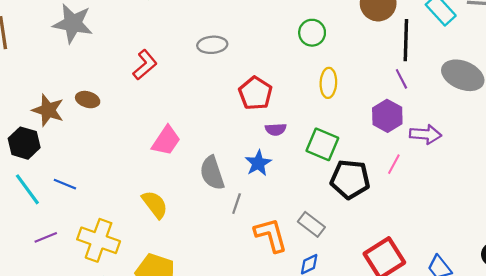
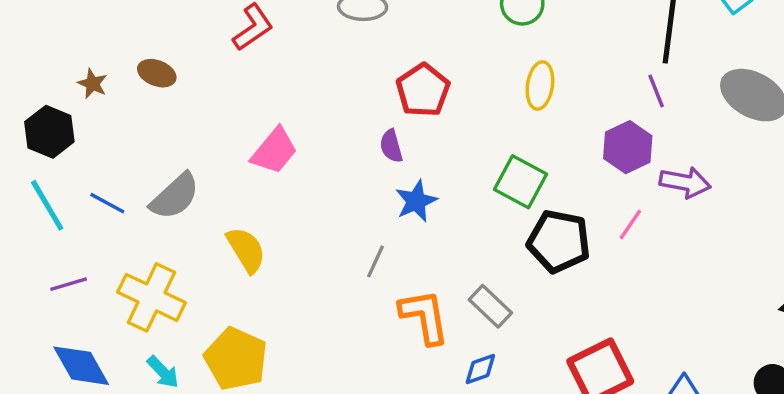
brown star: (48, 110) -> (93, 84), size x0.6
purple semicircle: (276, 129) -> (391, 146), moved, turned 72
gray semicircle: (212, 173) -> (175, 196), moved, turned -120

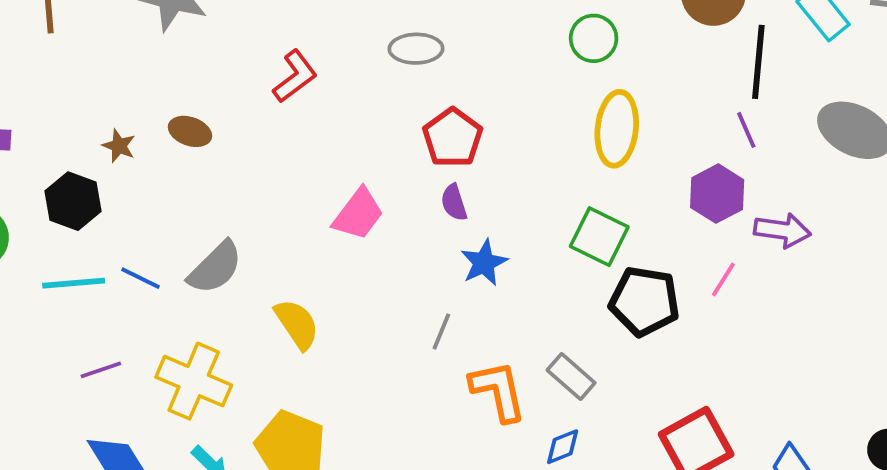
yellow ellipse: (540, 85) -> (617, 129), size x1.4
red pentagon: (423, 90) -> (453, 138), moved
pink trapezoid: (274, 151) -> (358, 214), moved
cyan line: (47, 205) -> (74, 283), turned -62

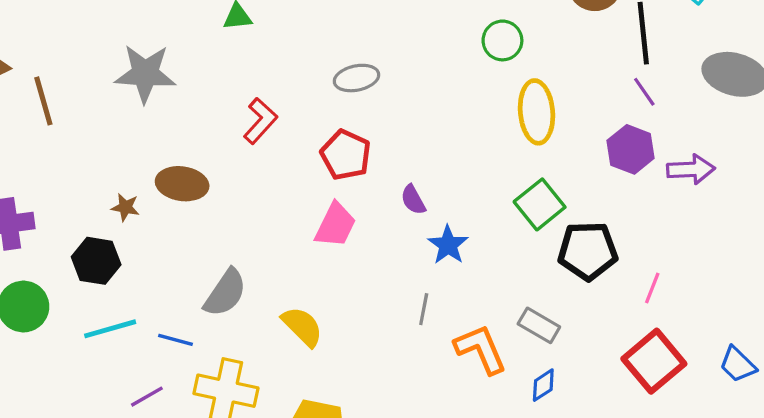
brown ellipse: (190, 131) -> (182, 184), size x1.4
red pentagon: (453, 138) -> (346, 155), moved
green square: (599, 237) -> (540, 204), turned 36
blue line: (141, 278) -> (175, 340), moved
pink line: (723, 280) -> (652, 288), moved

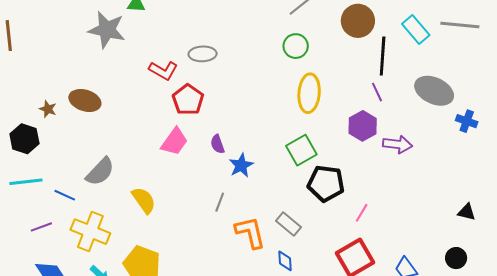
gray star: (145, 74) -> (107, 30), moved
red L-shape: (260, 121) -> (163, 70), moved, turned 68
purple semicircle: (413, 200) -> (217, 144), moved
blue diamond: (543, 385) -> (285, 261), turned -70

